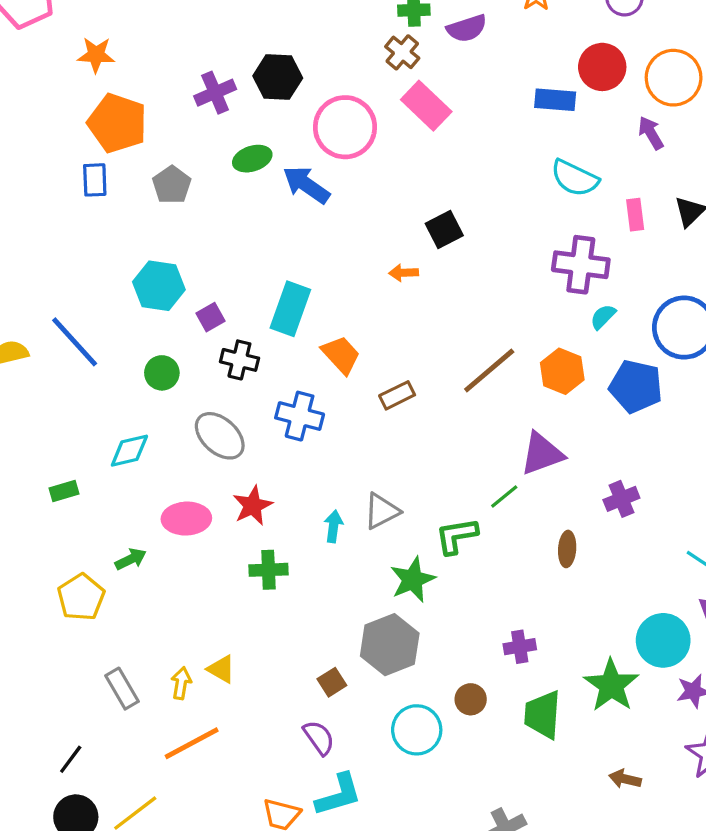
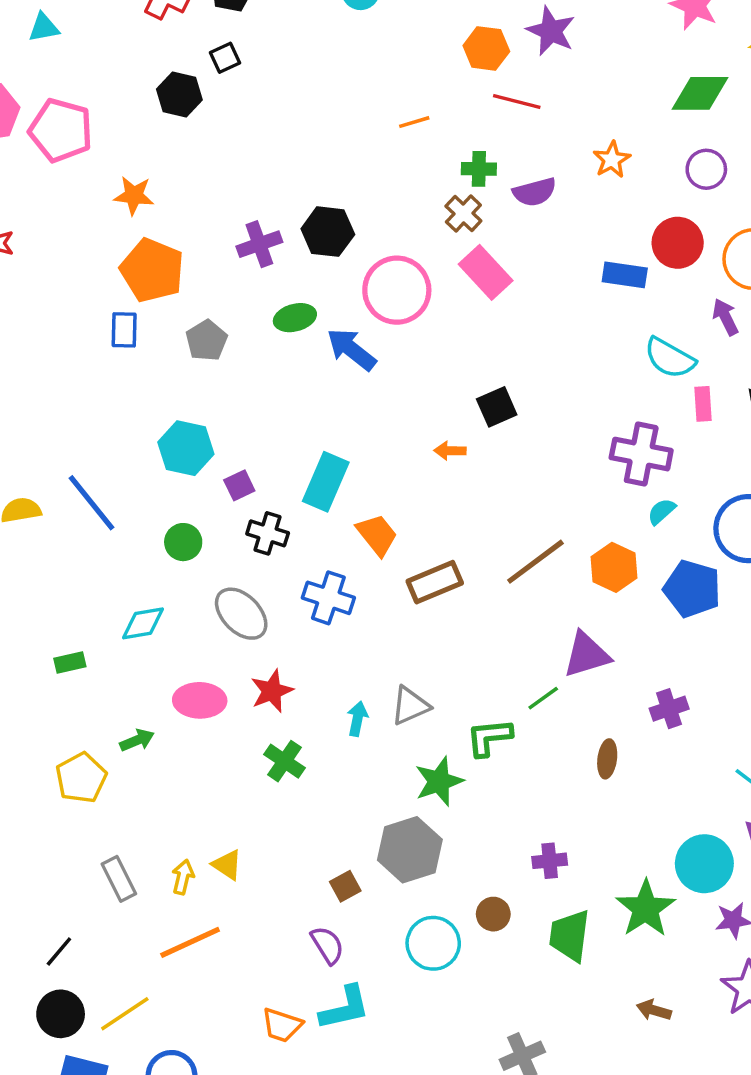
cyan semicircle: (575, 178) -> (670, 358), moved
brown rectangle: (397, 395) -> (435, 582), size x1.4
green cross: (268, 570) -> (285, 761), turned 33

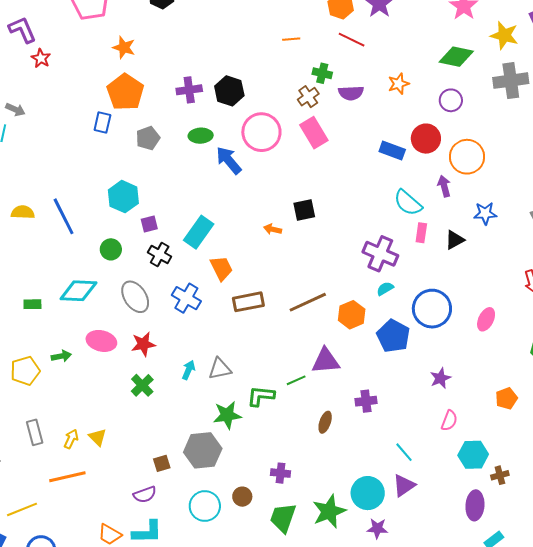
cyan diamond: (143, 623) -> (78, 291), size x1.4
purple semicircle: (327, 945) -> (145, 494), turned 90

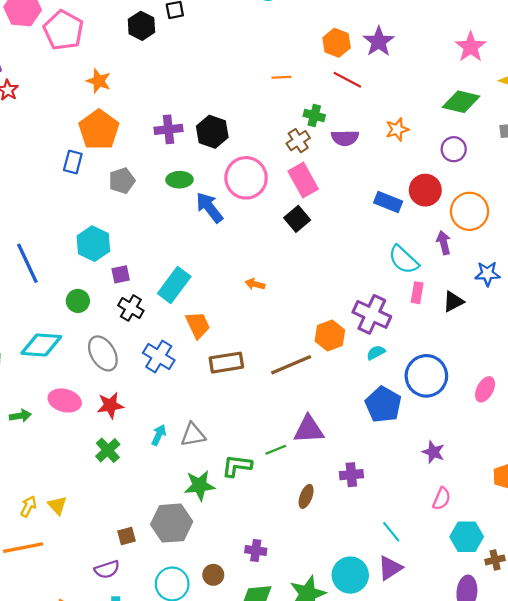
black square: (304, 210) -> (297, 219), moved, turned -30
orange hexagon: (352, 315) -> (330, 336), moved
purple star: (440, 378) -> (433, 452), turned -30

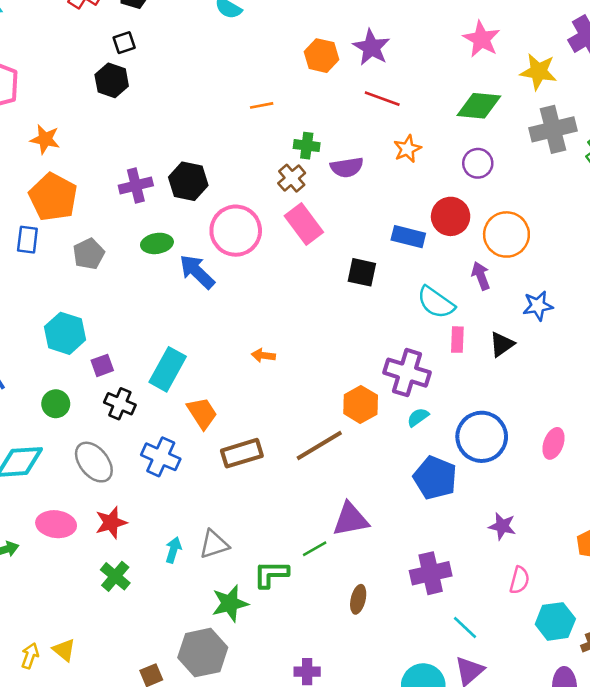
black hexagon: (141, 26) -> (112, 80), moved
red line: (347, 80) -> (382, 99), moved
black square: (297, 219) -> (362, 272), moved, turned -30
purple cross: (351, 475) -> (431, 573), moved, size x1.4

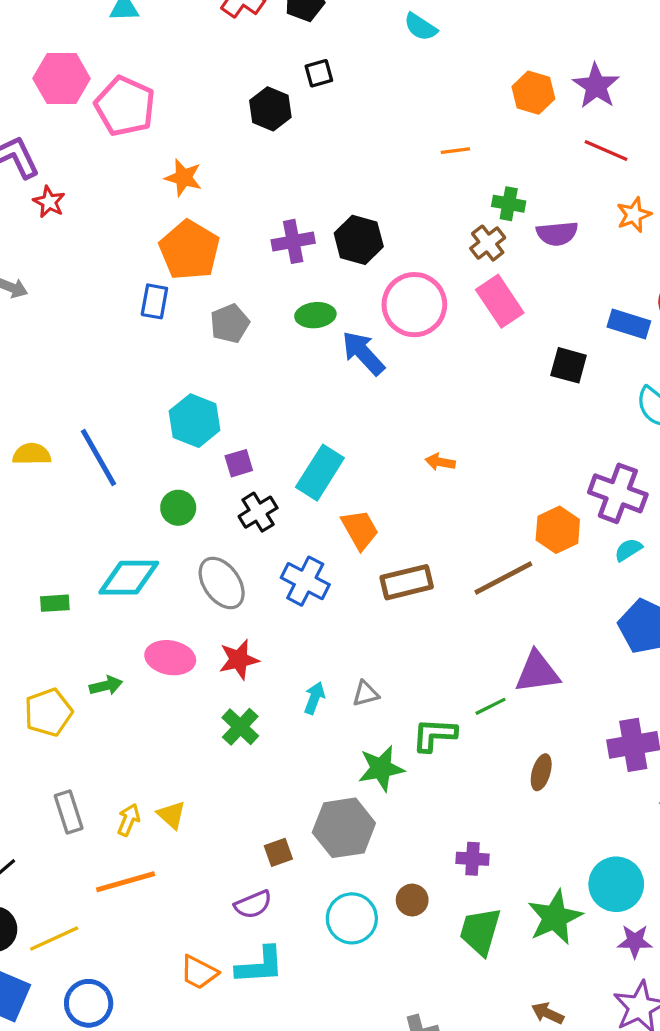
black square: (124, 43) -> (319, 73), moved
black cross: (120, 404) -> (258, 512), turned 32
gray triangle: (214, 544) -> (365, 694), size x0.7

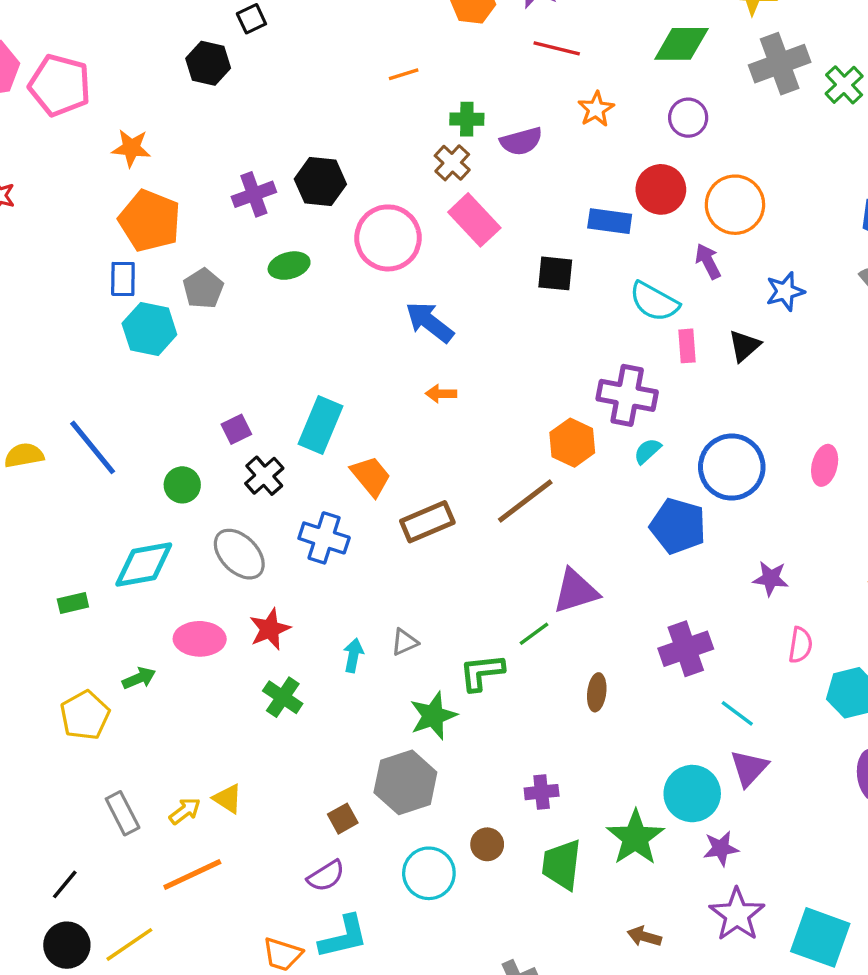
blue arrow: (363, 353) -> (429, 322), moved
cyan hexagon: (195, 421) -> (149, 329), moved
yellow arrow: (129, 820) -> (185, 811), turned 40

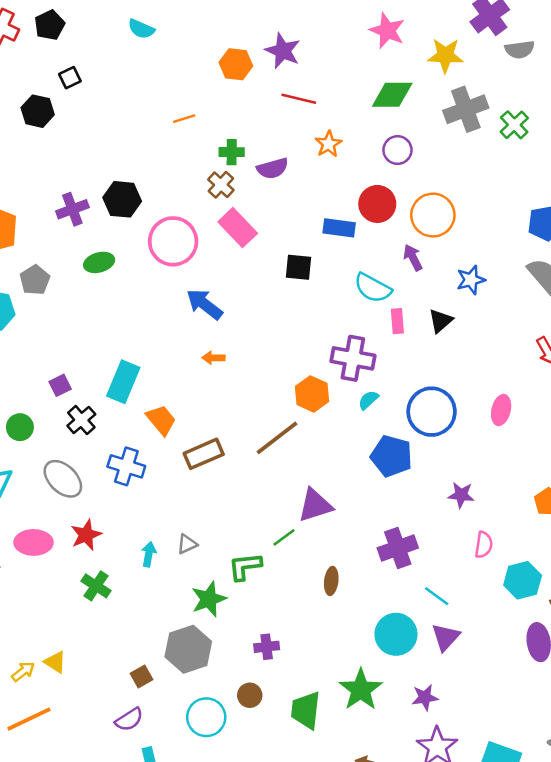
purple cross: (542, 792) -> (267, 647), moved
cyan circle: (692, 794) -> (396, 634), moved

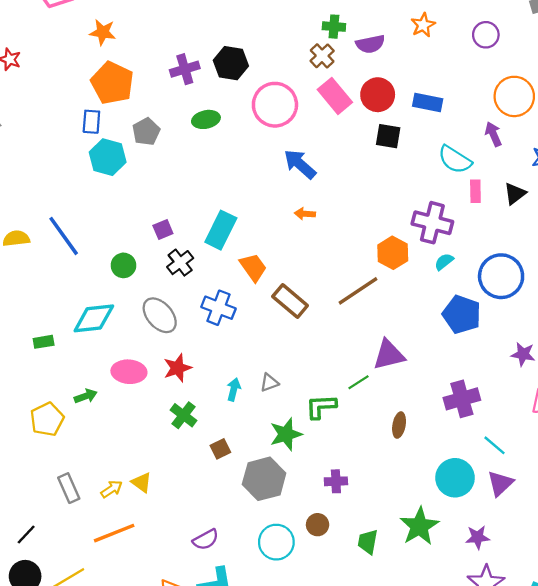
red circle: (377, 204) -> (378, 95), moved
brown rectangle: (204, 454) -> (290, 301), turned 60
brown square: (141, 677) -> (220, 449), moved
green trapezoid: (306, 710) -> (368, 542), size x0.7

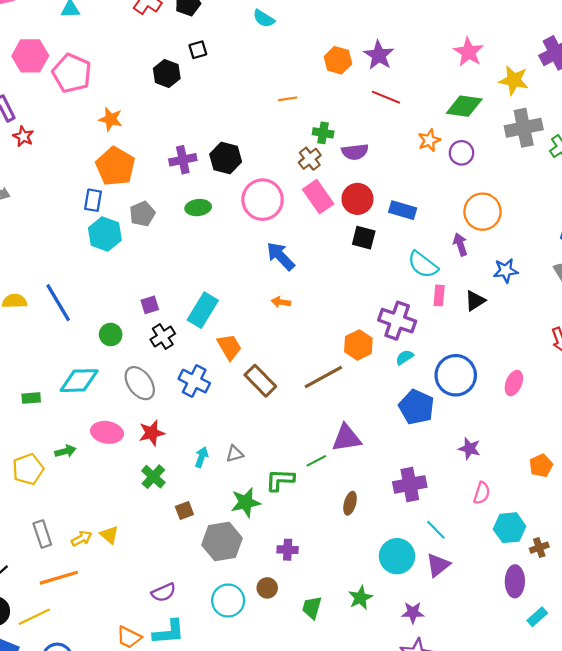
orange star: (423, 25) -> (429, 140), moved
green star: (419, 526) -> (360, 598), size x0.7
orange line: (114, 533) -> (59, 578), moved

